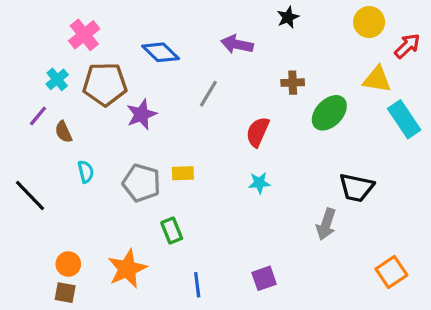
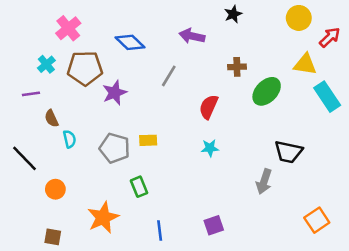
purple line: (38, 116) -> (31, 94), turned 42
brown semicircle: (63, 132) -> (52, 118), moved
orange circle: (68, 264) -> (55, 189), moved

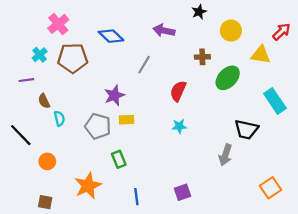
yellow circle: (299, 18) -> (231, 31), moved
purple star: (115, 93) -> (114, 95), moved
cyan rectangle: (327, 97) -> (275, 101), moved

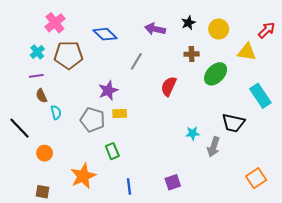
black star: (199, 12) -> (188, 23), moved
purple line: (26, 80) -> (36, 76), moved
cyan star: (179, 126) -> (193, 133), moved

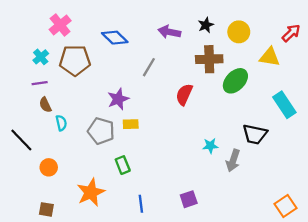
brown cross: (192, 54) -> (209, 59), size x1.6
orange square: (256, 178) -> (285, 206), moved

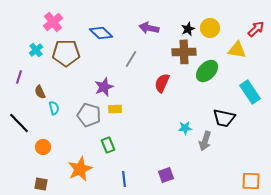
black star: (206, 25) -> (188, 29), moved
purple line: (40, 83) -> (19, 77), moved, turned -64
orange square: (285, 206) -> (251, 181), turned 36

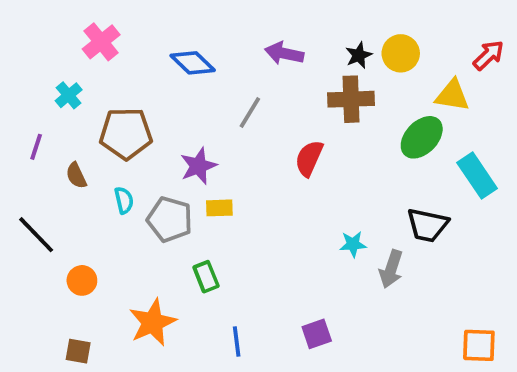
brown pentagon: (66, 53) -> (126, 133), moved
green ellipse: (207, 71) -> (422, 137), moved
cyan semicircle: (54, 108) -> (124, 200), moved

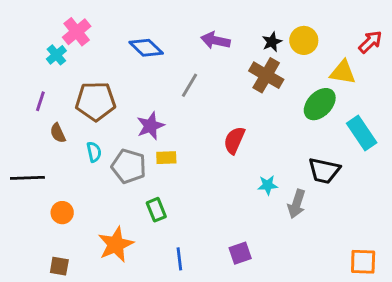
cyan cross: (69, 95) -> (56, 55), moved
brown cross: (351, 99) -> (266, 75), turned 32
purple line: (36, 147) -> (40, 101), moved
red semicircle: (309, 158) -> (234, 140), moved
black line: (36, 235) -> (27, 178), turned -48

